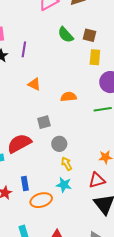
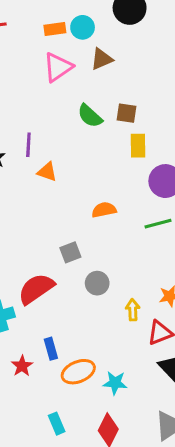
orange triangle: (34, 84) -> (47, 172), moved
yellow arrow: (67, 164) -> (133, 310), moved, turned 32
cyan star: (64, 185) -> (115, 383), moved

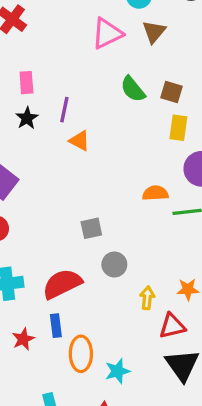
brown triangle: (102, 59) -> (154, 32), turned -35
orange semicircle: (104, 210) -> (155, 193), moved
red semicircle: (36, 289) -> (62, 284), moved
orange ellipse: (78, 372) -> (81, 354), turned -76
cyan star: (115, 383) -> (117, 371), turned -30

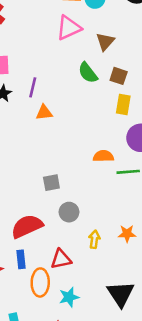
brown triangle: (154, 32) -> (105, 42), moved
orange triangle: (80, 141) -> (44, 113), turned -36
red triangle: (172, 326) -> (61, 259), moved

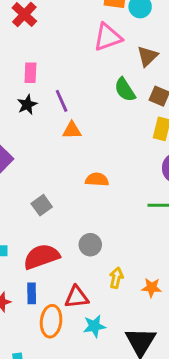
purple line: (33, 87) -> (62, 101), turned -42
orange semicircle: (103, 156) -> (97, 180), moved
gray square: (51, 183) -> (42, 205), moved, turned -30
orange star: (127, 234) -> (152, 288), moved
cyan star: (69, 297) -> (94, 326), moved

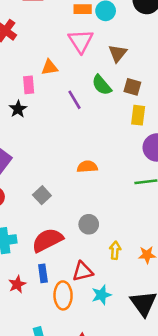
pink triangle: (108, 37) -> (81, 41), turned -36
pink rectangle: (30, 73) -> (29, 85), moved
purple line: (62, 101) -> (74, 100), moved
orange triangle: (72, 130) -> (49, 67), moved

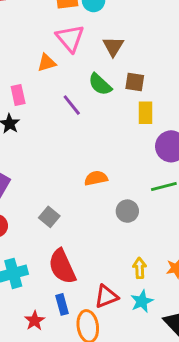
orange triangle: (49, 67) -> (47, 63), moved
gray circle: (89, 224) -> (127, 211), moved
red semicircle: (47, 240) -> (62, 266), turned -80
cyan star: (101, 295) -> (142, 301), moved

